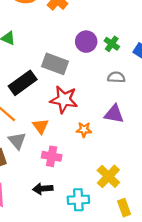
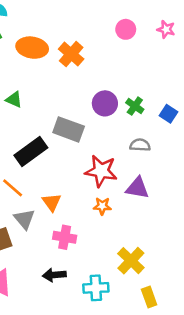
red star: (64, 100) -> (101, 171), moved

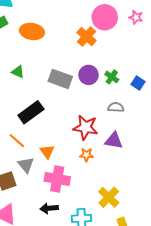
pink circle: (126, 29) -> (105, 17), size x1.6
orange cross: (71, 54) -> (87, 37), moved
gray rectangle: (69, 129) -> (60, 79), moved
pink cross: (65, 237) -> (57, 179), size x1.4

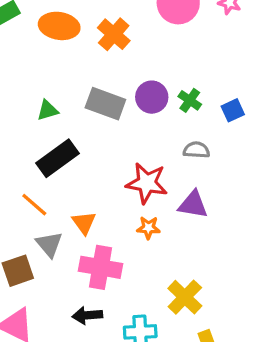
orange cross: (87, 37) -> (114, 34), moved
green triangle: (18, 72) -> (48, 110), moved, turned -40
blue square: (138, 83) -> (233, 110), turned 32

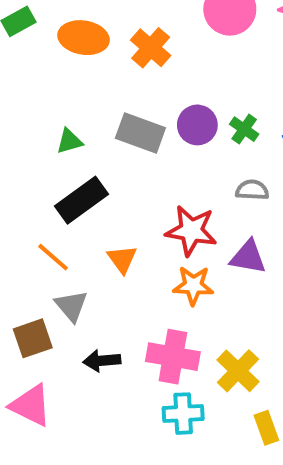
orange triangle: (84, 223) -> (122, 259), moved
orange star: (148, 228) -> (193, 285), size x1.4
pink cross: (100, 267) -> (173, 357), moved
black arrow: (87, 315) -> (102, 361), moved

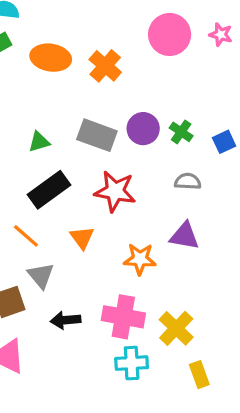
red star: (191, 231) -> (115, 191), moved

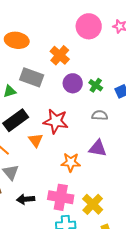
orange cross: (105, 66) -> (60, 55), moved
gray rectangle: (97, 135) -> (32, 77), moved
orange triangle: (82, 238) -> (36, 140), moved

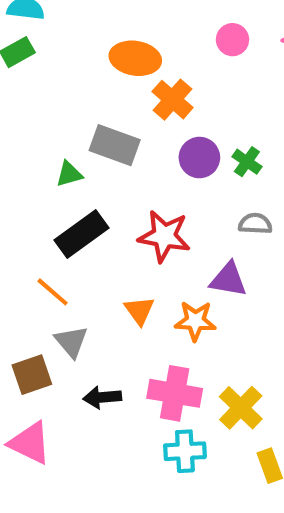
pink circle: (89, 26) -> (233, 40), size x0.6
orange ellipse: (17, 40) -> (135, 58), moved
orange triangle: (36, 140) -> (139, 311), moved
purple triangle: (98, 148) -> (228, 280), moved

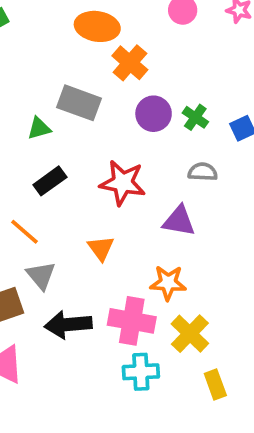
black rectangle: (82, 234) -> (50, 181), size x0.7
orange star: (195, 321) -> (168, 283), moved
black arrow: (102, 397) -> (68, 325), size x1.4

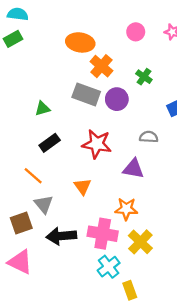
gray rectangle: (79, 103) -> (86, 94), moved
green cross: (195, 117) -> (144, 77), moved
cyan cross: (141, 372) -> (109, 267), turned -35
yellow rectangle: (215, 385) -> (130, 290), moved

